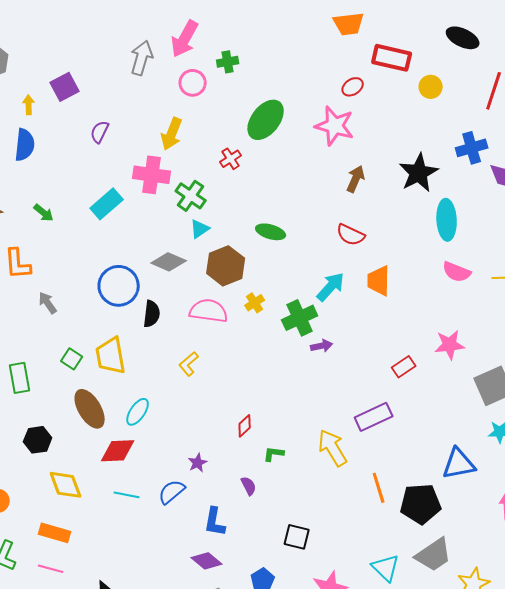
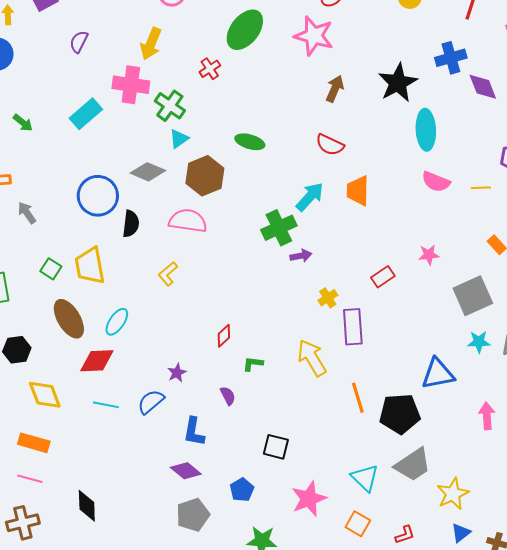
yellow cross: (255, 303) -> (328, 298), moved
pink star: (450, 345) -> (429, 255), size x0.7
purple rectangle: (374, 417) -> (353, 327), turned -69

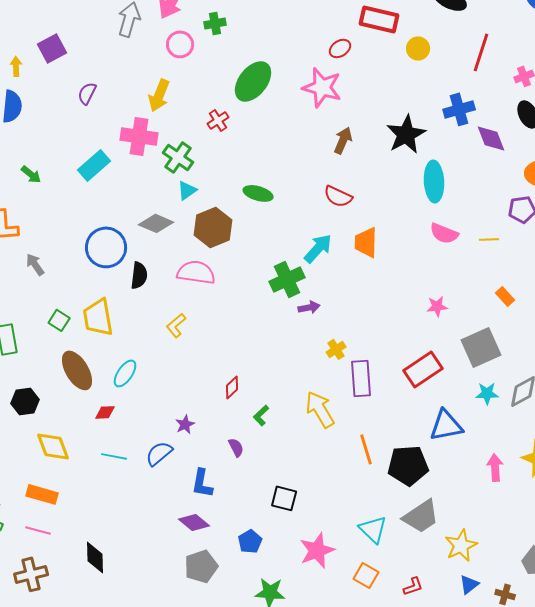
red rectangle: (383, 277) -> (423, 369), moved, size x1.6
red diamond: (97, 361) -> (105, 412), size x0.6
green L-shape: (253, 364) -> (261, 415), turned -50

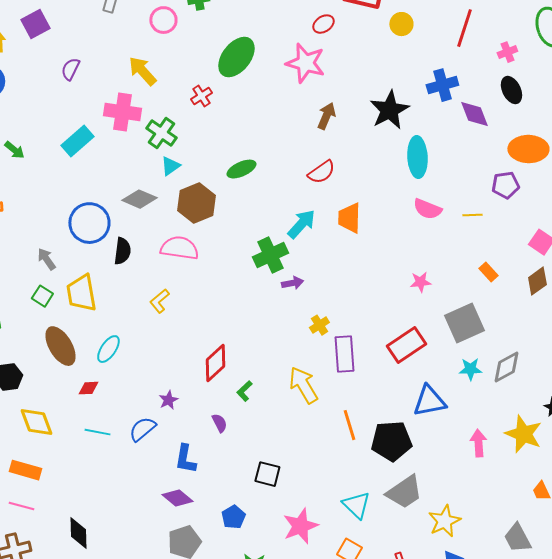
yellow arrow: (159, 95) -> (142, 71), turned 116
green ellipse: (258, 193) -> (241, 169), turned -40
red semicircle: (338, 196) -> (321, 172), turned -60
gray arrow: (35, 264) -> (46, 259), moved
red diamond: (232, 387) -> (215, 363), size x1.6

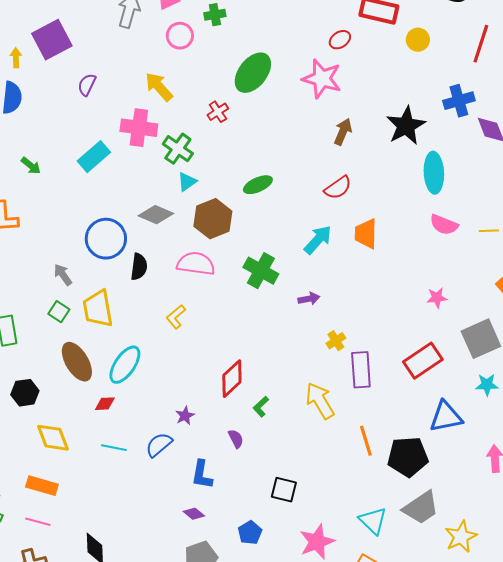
purple square: (35, 24) -> (52, 40), size x1.4
green cross: (270, 255) -> (261, 271), moved, turned -36
cyan ellipse: (108, 349) -> (125, 365), size x1.4
purple diamond: (177, 498) -> (194, 514), size x0.7

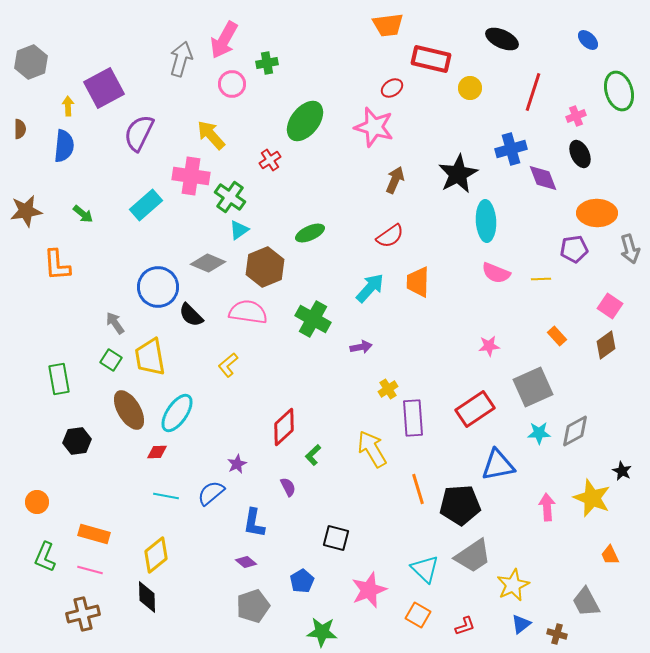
purple semicircle: (87, 85) -> (139, 133), size x1.6
black semicircle: (139, 267) -> (191, 315), turned 128
yellow diamond: (53, 438) -> (156, 555), moved, turned 72

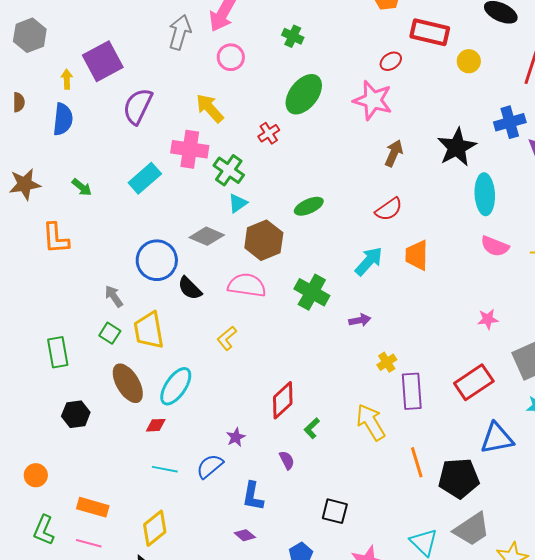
green cross: (267, 63) -> (293, 36), moved, turned 35

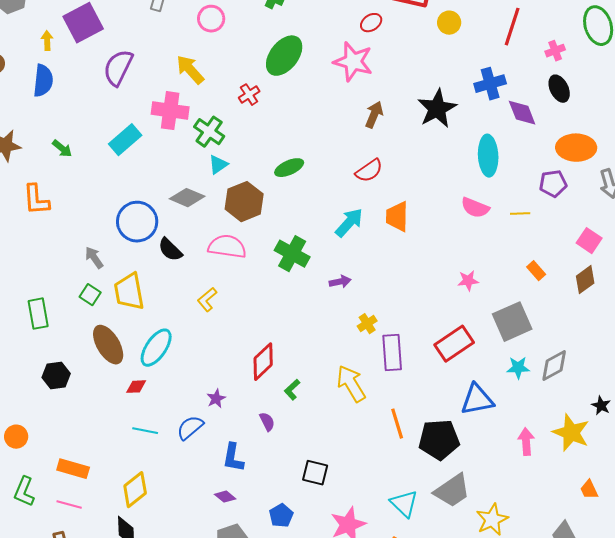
cyan ellipse: (485, 194) -> (488, 156), moved

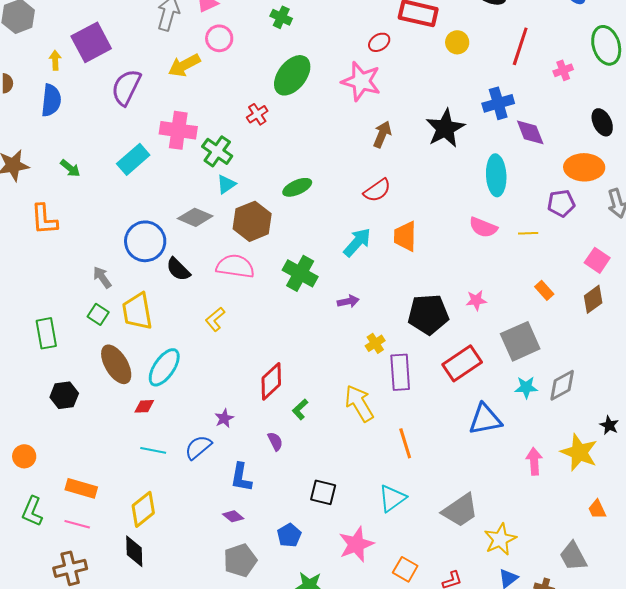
yellow arrow: (190, 70) -> (184, 65), moved, turned -76
black ellipse: (559, 89) -> (602, 122), moved
black pentagon: (439, 440) -> (428, 314), moved
cyan triangle: (404, 504) -> (392, 498), moved, turned 40

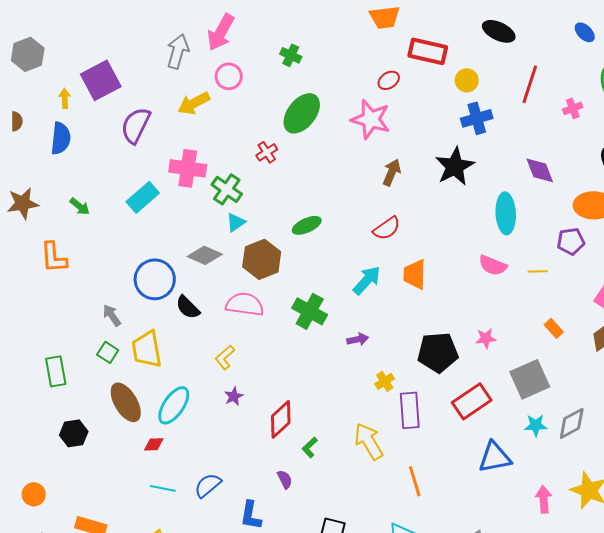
blue cross: (498, 103) -> (477, 118), moved
purple star: (224, 418) -> (234, 396), moved

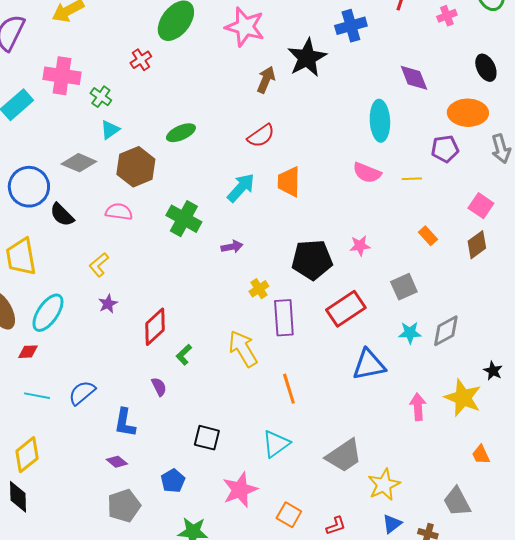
black star: (455, 166) -> (307, 58), moved
green cross: (227, 189) -> (101, 97), size x0.7
pink semicircle: (245, 304) -> (119, 212), size x0.7
gray square: (530, 379) -> (404, 287), size x0.7

